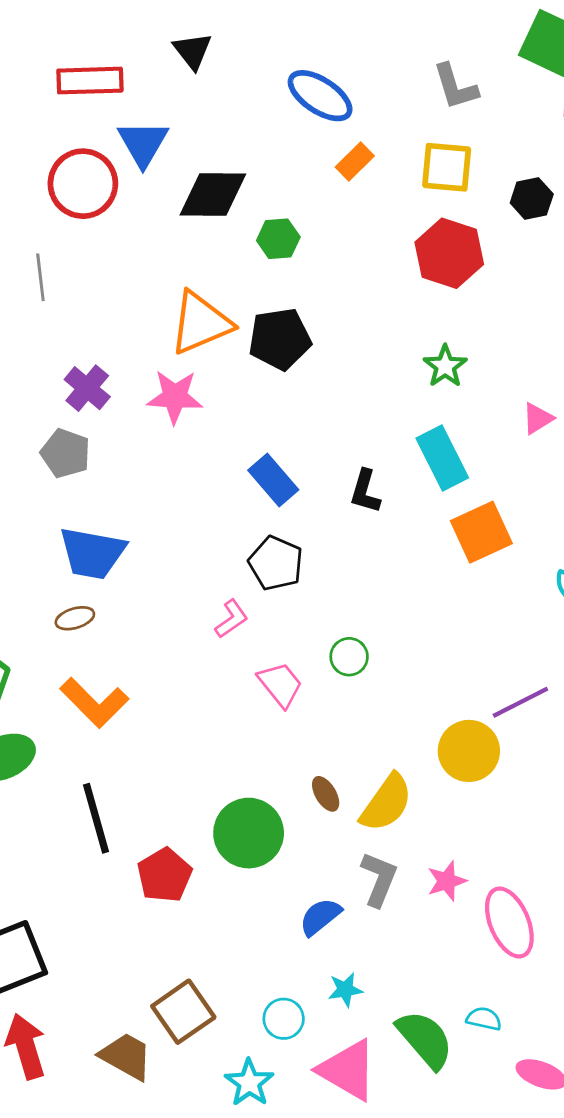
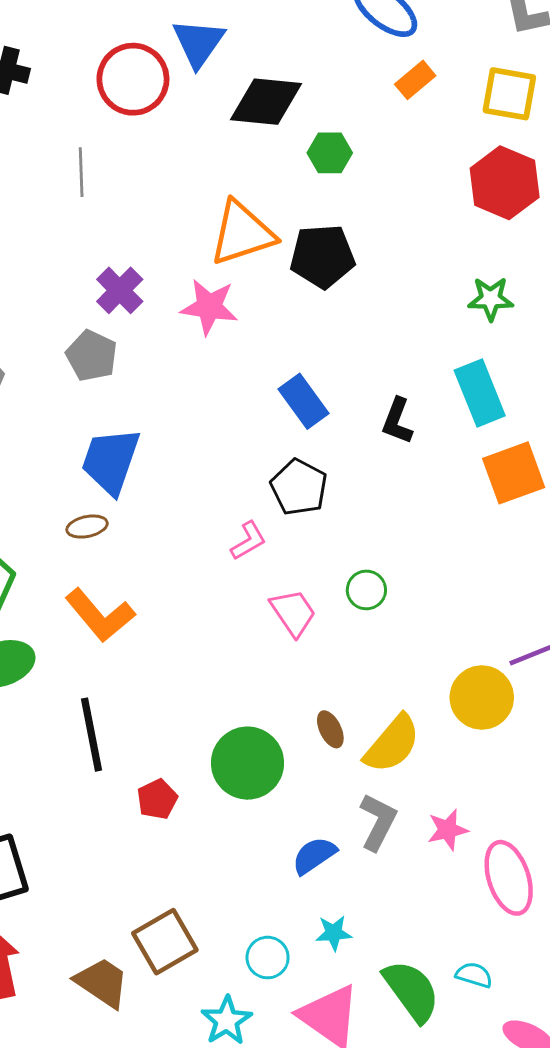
green star: (445, 366) -> (491, 299), turned 30
blue trapezoid: (92, 553) -> (111, 461), turned 94
red pentagon: (165, 875) -> (157, 799), size x0.7

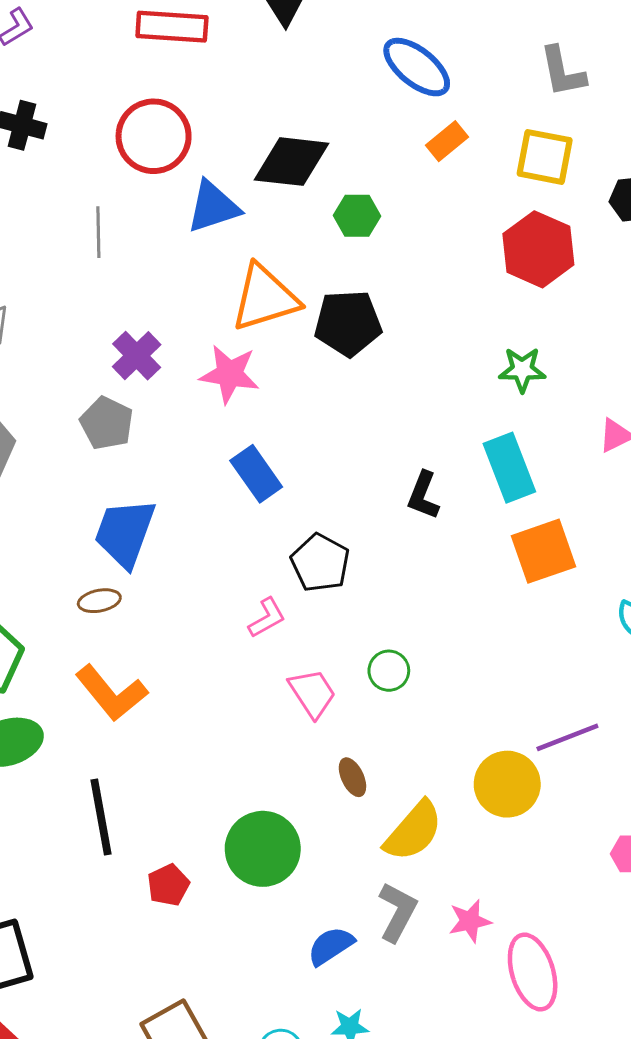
blue triangle: (198, 43) -> (213, 207), moved, turned 36
blue rectangle: (304, 401) -> (256, 474), moved
brown ellipse: (330, 729) -> (352, 777), moved

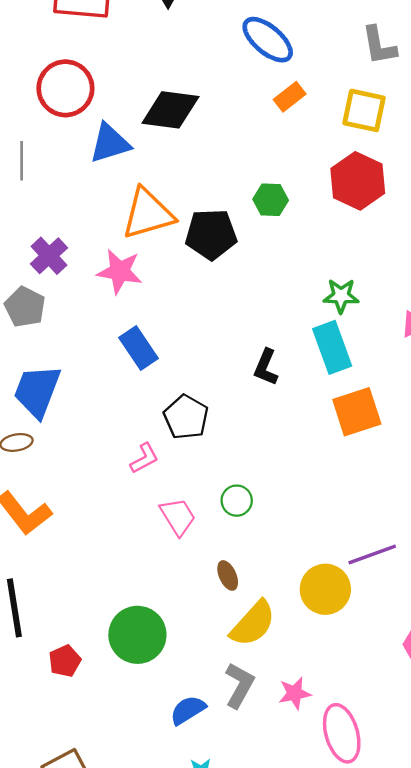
green hexagon: (357, 216) -> (271, 200), moved
green star: (522, 370) -> (341, 296), moved
brown ellipse: (352, 777) -> (228, 575), moved

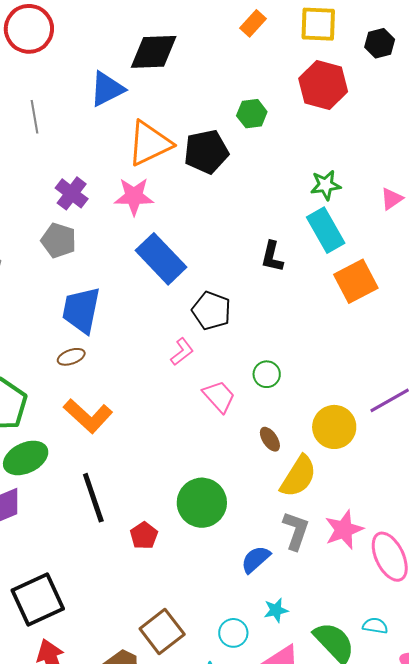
red circle: (65, 88) -> (29, 29), moved
blue rectangle: (138, 348) -> (161, 259), size x1.4
yellow circle: (325, 589) -> (334, 427), moved
pink star: (295, 693) -> (344, 530), size x1.4

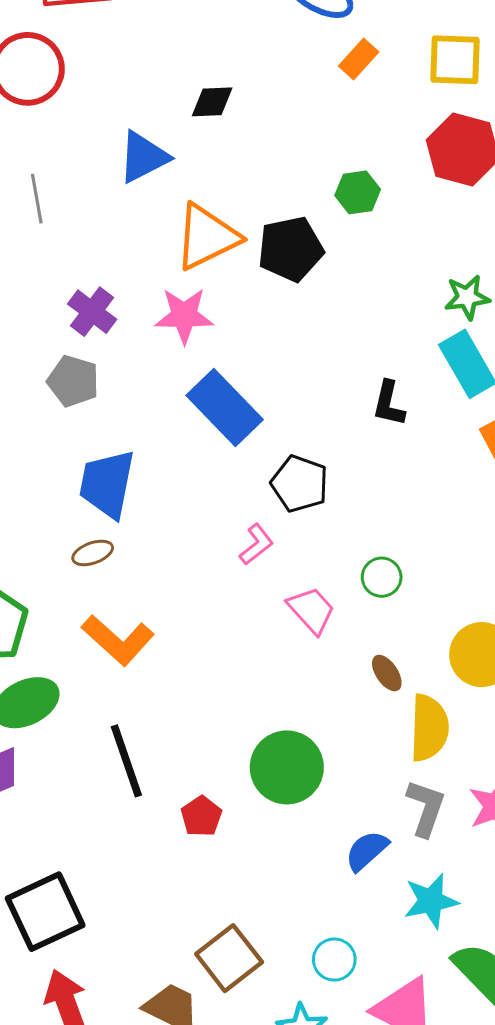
black diamond: (154, 52) -> (212, 102), size x0.6
yellow semicircle: (298, 476) -> (429, 728), turned -30
cyan star: (276, 610) -> (431, 901), moved, size x1.5

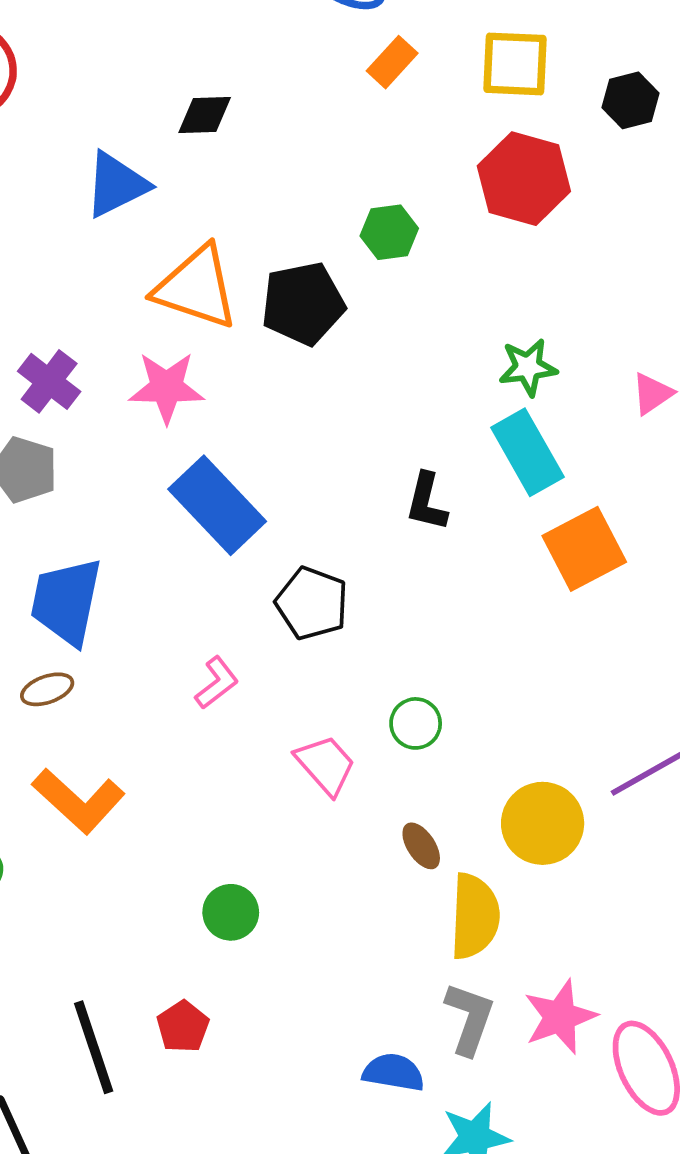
orange triangle: (207, 237) -> (196, 287), turned 44
pink L-shape: (256, 544) -> (217, 683), moved
black line: (126, 761) -> (94, 1047), moved
green circle: (287, 767) -> (231, 912), moved, size x0.6
blue semicircle: (367, 851) -> (393, 1072), turned 51

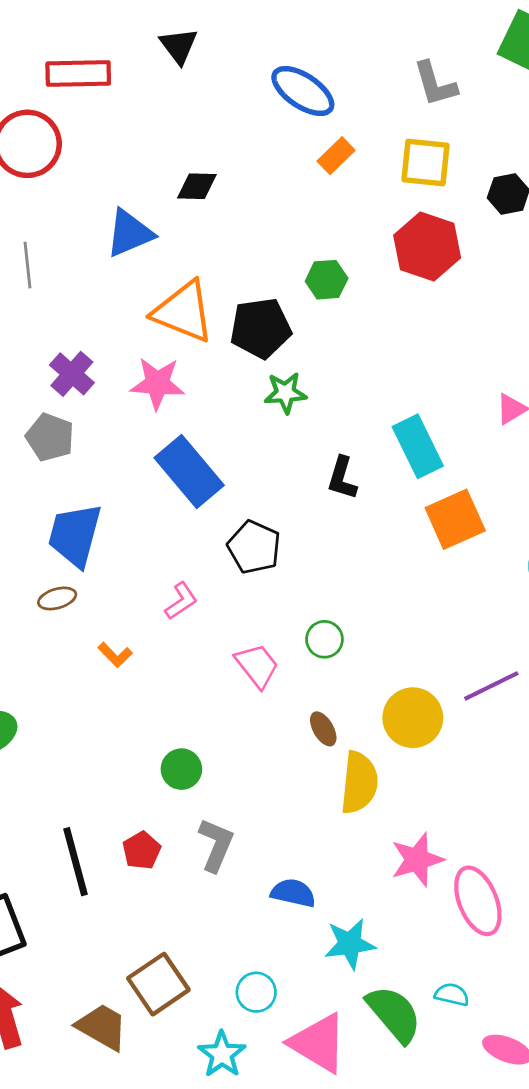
green star: (528, 367) -> (285, 393), moved
orange L-shape: (78, 801) -> (115, 655), moved, size x0.5
gray L-shape: (470, 1019) -> (216, 845), moved

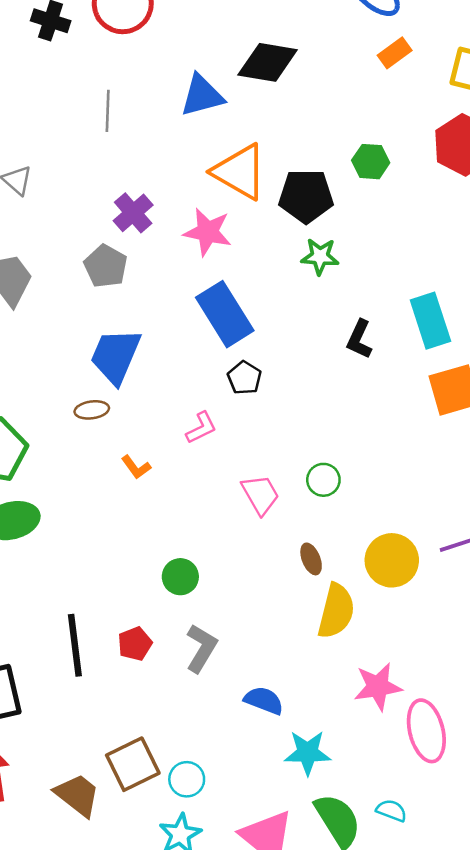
black diamond: (197, 186) -> (268, 62), size x1.6
black pentagon: (254, 547) -> (244, 378), moved, size x0.7
cyan circle: (256, 992) -> (187, 779), moved

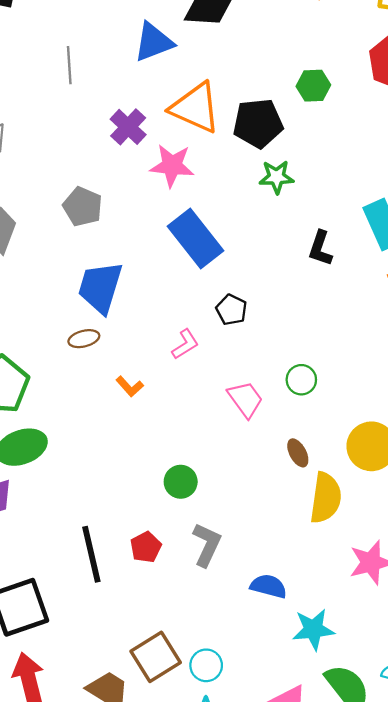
purple cross: (133, 213) -> (128, 127), moved
black pentagon: (244, 378) -> (231, 310), moved

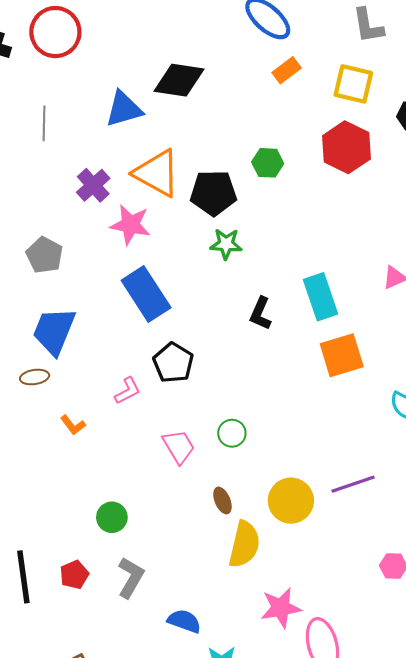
black pentagon: (231, 310) -> (173, 363), size x1.4

